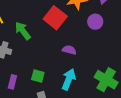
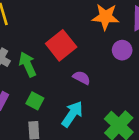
red square: (55, 18) -> (61, 45), moved
green arrow: (23, 31) -> (28, 64), moved

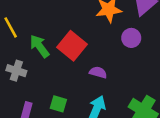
green arrow: (28, 64) -> (39, 46), moved

